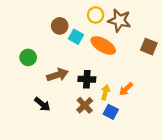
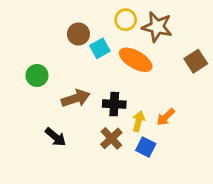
cyan square: (76, 37) -> (100, 48), turned 32
brown square: (149, 47) -> (196, 61), turned 35

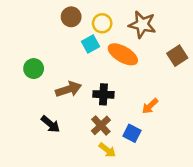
yellow circle: (126, 20) -> (102, 23), moved
brown circle: (78, 34) -> (71, 17), moved
yellow arrow: (139, 121) -> (107, 150), moved, turned 114

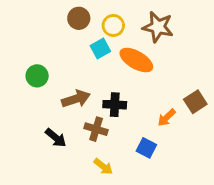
brown square: (177, 56) -> (195, 102), moved
brown cross: (101, 125) -> (96, 129), moved, turned -30
yellow arrow: (107, 150) -> (103, 167), moved

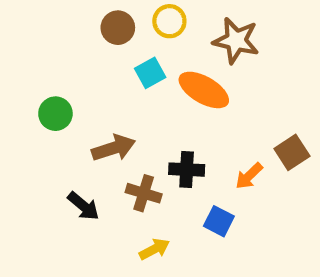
yellow circle: (113, 26) -> (169, 21), moved
black cross: (115, 105) -> (187, 170), moved
yellow arrow: (103, 167) -> (154, 249), turned -66

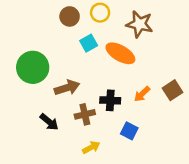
green circle: (55, 114) -> (33, 67), size x1.6
orange arrow: (249, 176) -> (142, 94), moved
brown cross: (144, 193) -> (85, 114), turned -30

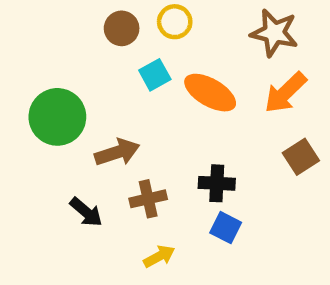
brown star: (139, 24) -> (274, 33), moved
orange arrow: (142, 94) -> (285, 93), moved, size x1.5
black cross: (110, 100) -> (217, 183), moved

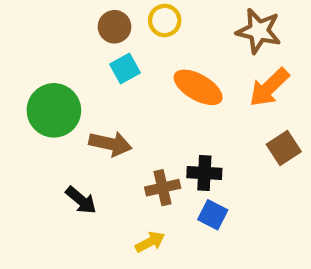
cyan square: (155, 75) -> (125, 69), moved
brown arrow: (117, 152) -> (110, 144), turned 30
brown cross: (148, 199) -> (163, 188), moved

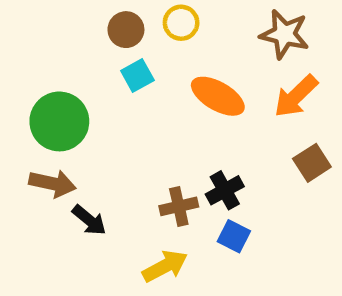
brown arrow: (110, 144) -> (52, 183), moved
black cross: (204, 173) -> (225, 190), turned -32
yellow arrow: (150, 242) -> (165, 266), size x1.4

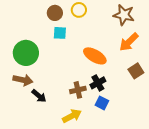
cyan square: (137, 76) -> (60, 33), turned 32
orange ellipse: (218, 96) -> (95, 56), moved

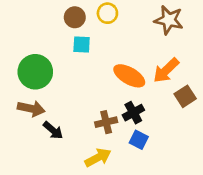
orange arrow: (129, 42) -> (166, 70), moved

